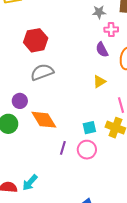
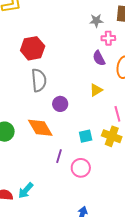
gray semicircle: (42, 72) -> (39, 80), turned 105
purple circle: (20, 101) -> (60, 104), moved
pink circle: (87, 150) -> (81, 168), moved

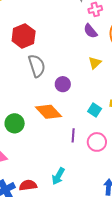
cyan square: (86, 136) -> (95, 110), turned -32
cyan arrow: (26, 190) -> (58, 176), moved

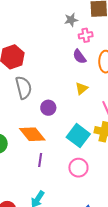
cyan square: (95, 110) -> (78, 136), size x1.6
purple line: (73, 135) -> (40, 160), moved

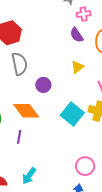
purple line: (40, 160) -> (19, 137), moved
pink circle: (78, 168) -> (85, 166), moved

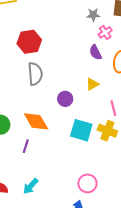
pink cross: (84, 14) -> (105, 32), turned -32
purple circle: (43, 85) -> (65, 99), moved
cyan square: (72, 114) -> (81, 130), turned -30

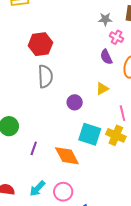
pink cross: (105, 32) -> (117, 37), turned -32
orange diamond: (36, 121) -> (67, 156), moved
pink circle: (87, 183) -> (63, 192), moved

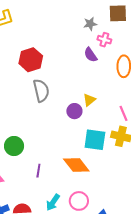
purple semicircle: (106, 57) -> (91, 55), moved
yellow triangle: (102, 89) -> (89, 100), moved
purple line: (34, 148) -> (38, 171), moved

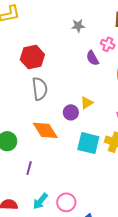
gray star: (90, 24) -> (78, 26), moved
orange diamond: (76, 165) -> (45, 130), moved

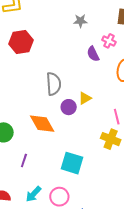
red hexagon: (32, 57) -> (21, 42), moved
gray semicircle: (40, 89) -> (54, 84), moved
cyan square: (88, 143) -> (72, 163), moved

